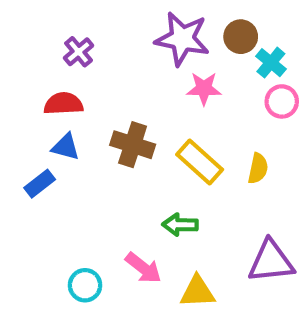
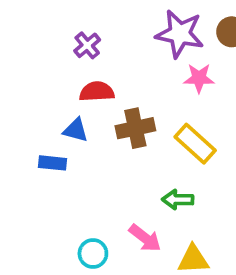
red semicircle: (63, 104) -> (97, 92), moved
brown cross: (133, 145) -> (135, 128), turned -30
blue rectangle: (40, 184) -> (52, 163), turned 44

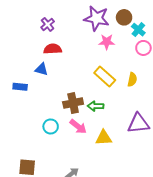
brown cross: (135, 128) -> (73, 103), moved
blue rectangle: (52, 163) -> (20, 87), moved
cyan circle: (93, 253) -> (51, 126), moved

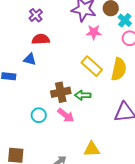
yellow semicircle: (132, 80) -> (119, 69), size x1.6
yellow triangle: (104, 138) -> (92, 149), moved

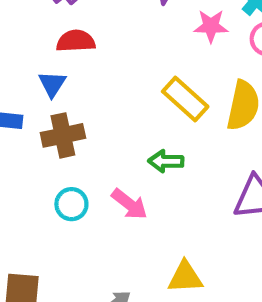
pink star: (94, 32) -> (211, 26), moved
blue triangle: (30, 59) -> (52, 84), turned 48
brown cross: (61, 92) -> (63, 135), moved

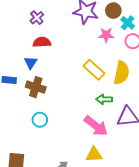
brown cross: (63, 135) -> (36, 87), turned 30
green arrow: (166, 161) -> (104, 99), moved
pink arrow: (129, 204) -> (96, 126), moved, size x1.4

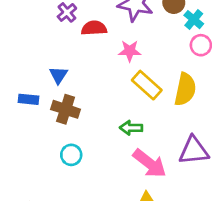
pink star: (106, 35) -> (130, 51), moved
red semicircle: (42, 42) -> (94, 28), moved
green arrow: (104, 99) -> (131, 128), moved

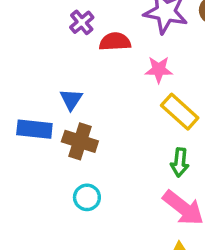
blue rectangle: (28, 99) -> (34, 129), size x1.4
green arrow: (131, 128) -> (180, 162), moved, turned -85

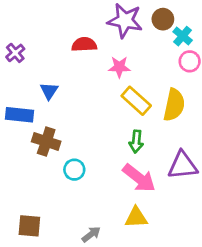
purple cross: (82, 22) -> (15, 53), moved
brown cross: (80, 141) -> (46, 141), moved
cyan circle: (87, 197) -> (74, 170), moved

